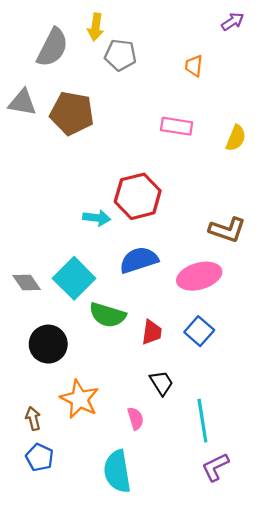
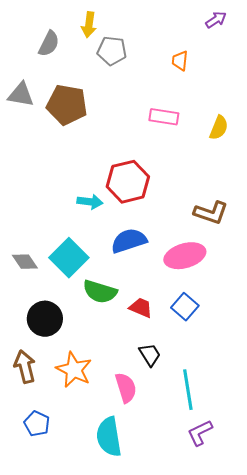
gray semicircle: (53, 47) -> (49, 44), size x0.7
red trapezoid: (152, 332) -> (141, 308), turned -75
brown arrow: (33, 418) -> (25, 367), moved, size x1.5
pink semicircle: (136, 418) -> (126, 388), size x1.4

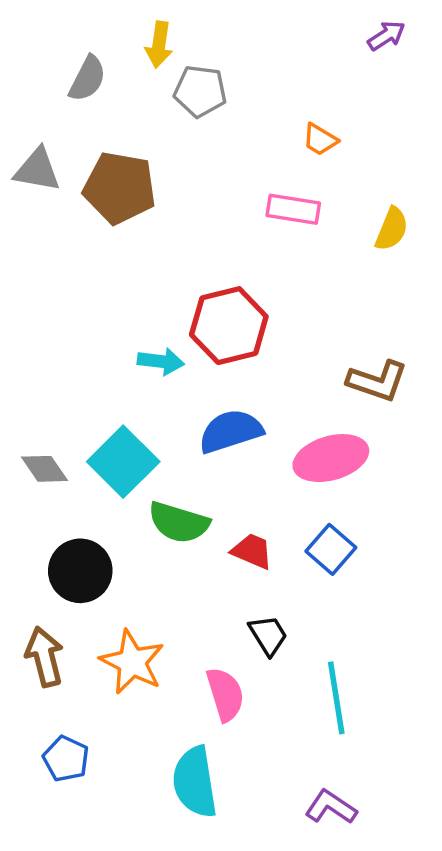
orange trapezoid: (180, 61) -> (320, 139), moved, turned -65
purple L-shape: (200, 433) -> (331, 807), moved, turned 60

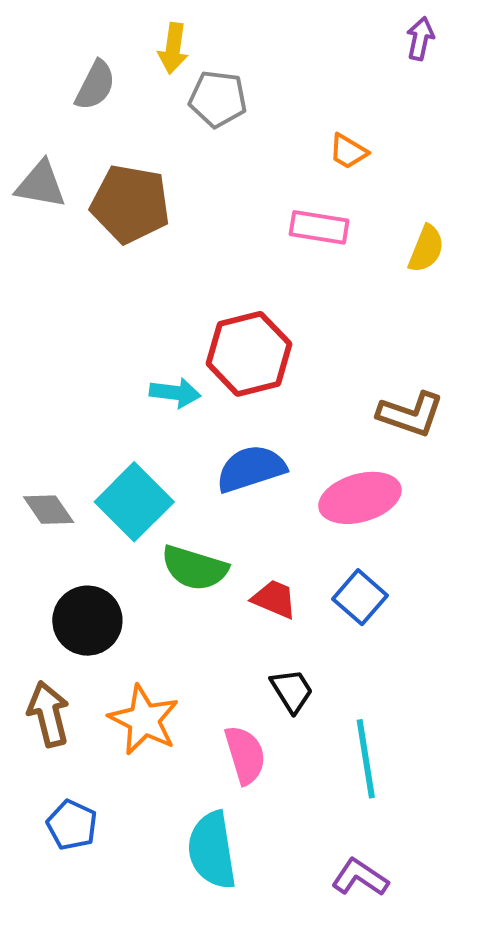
purple arrow: (386, 36) -> (420, 39), turned -45

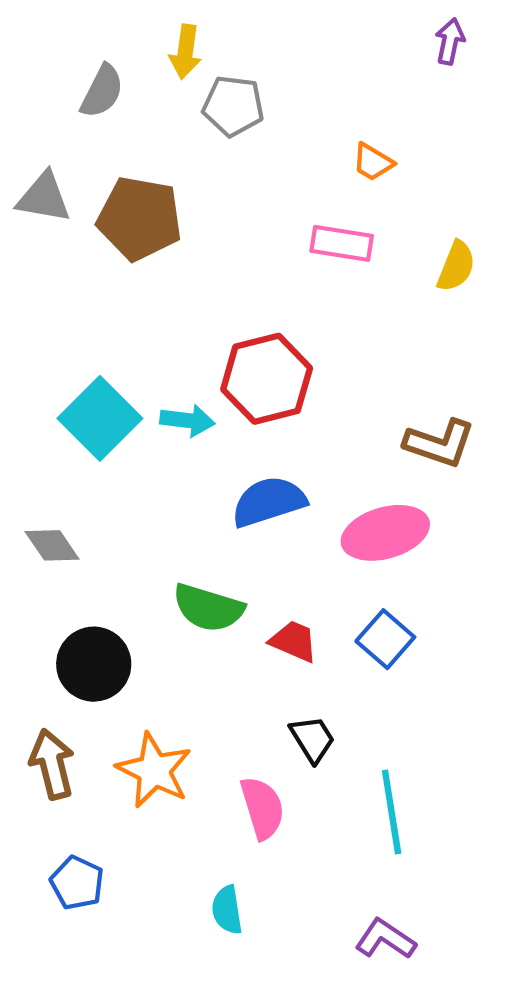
cyan square: (134, 502) -> (100, 418), moved
cyan semicircle: (212, 850) -> (227, 910), size x0.6

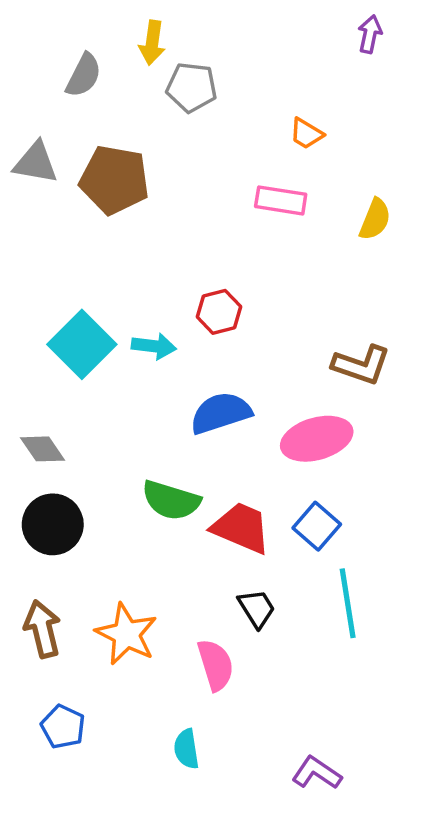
red hexagon: (267, 379) -> (219, 312), size x0.6
red trapezoid: (294, 641) -> (241, 528), size x1.5
black circle: (94, 664) -> (53, 524), moved
cyan line: (392, 812) -> (348, 603), moved

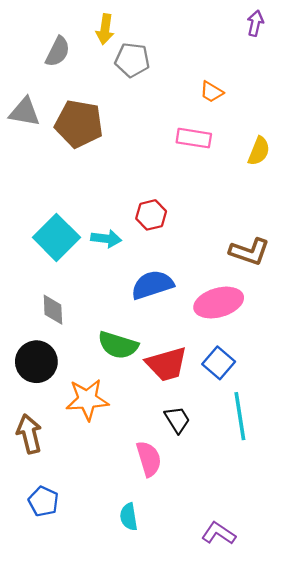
gray diamond: (42, 449) -> (53, 310), moved, turned 32
red trapezoid: (241, 528) -> (167, 364), turned 141
orange star: (126, 634) -> (87, 400), moved, turned -30

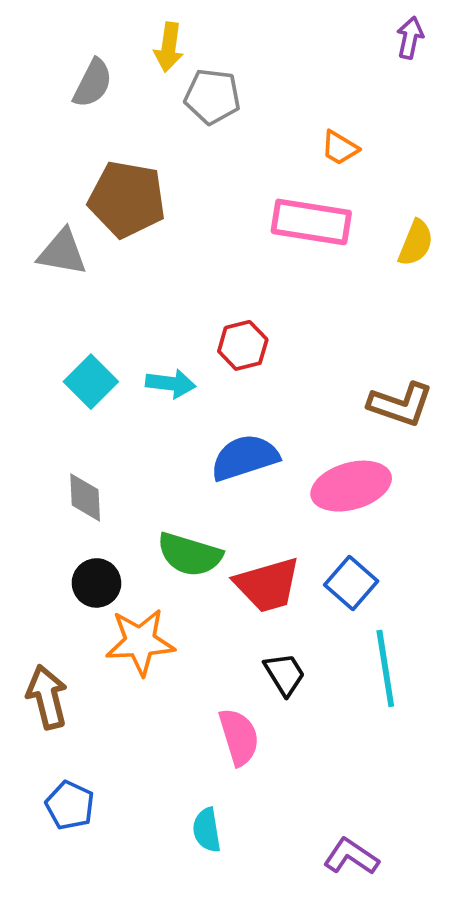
gray triangle: (25, 112) -> (62, 252), moved
pink rectangle: (194, 138) -> (311, 222), size x1.4
cyan square: (56, 237) -> (91, 382), size x0.7
black circle: (36, 362) -> (96, 583), moved, size x0.7

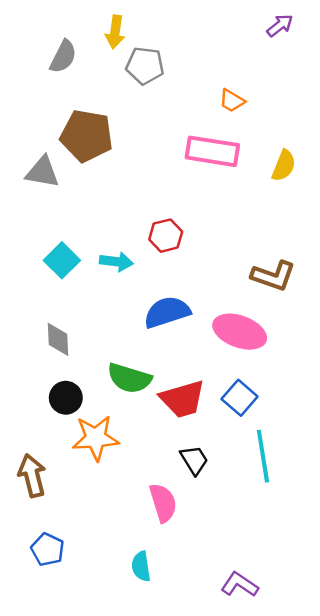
purple arrow: (410, 38) -> (280, 26), turned 40
pink ellipse: (351, 486) -> (240, 332), turned 36

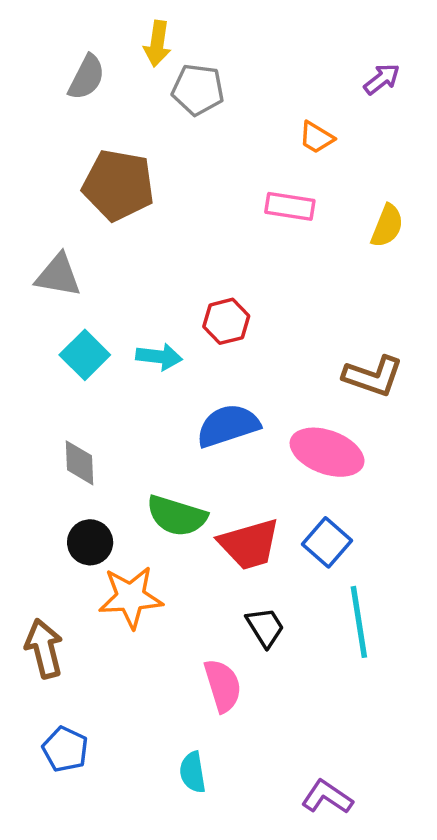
purple arrow: (280, 26) -> (382, 79), moved
pink rectangle: (212, 151) -> (290, 206), size x0.7
gray triangle: (42, 172) -> (58, 275), moved

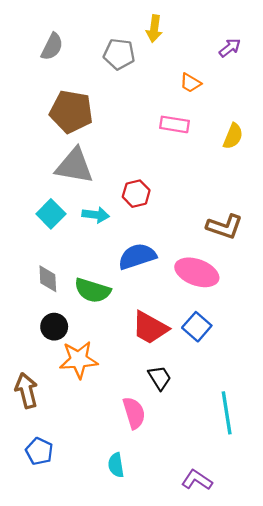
yellow arrow: (157, 44) -> (154, 29), moved
gray triangle: (58, 275) -> (74, 166), moved, size x1.4
green semicircle: (177, 516) -> (93, 290), moved
red trapezoid: (249, 544) -> (150, 328), turned 45
cyan line: (359, 622) -> (227, 413), moved

